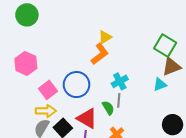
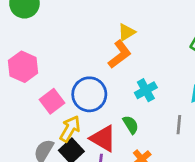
gray line: (119, 100) -> (179, 125), moved
yellow arrow: (46, 111) -> (70, 129), moved, turned -60

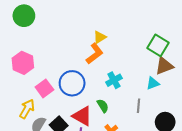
yellow arrow: (70, 129) -> (27, 109), moved

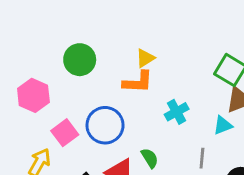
green circle: (24, 16) -> (80, 60), moved
orange L-shape: (95, 54) -> (138, 82), turned 40
cyan cross: (114, 80) -> (177, 112), moved

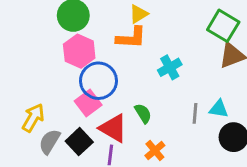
pink hexagon: (33, 95) -> (79, 51), moved
cyan triangle: (223, 125) -> (219, 109), moved, turned 30
pink square: (65, 133) -> (88, 103), moved

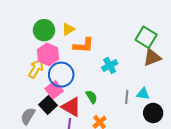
yellow triangle: (139, 14) -> (68, 29), moved
yellow arrow: (33, 118) -> (36, 69), moved
black square: (79, 142) -> (48, 105), moved

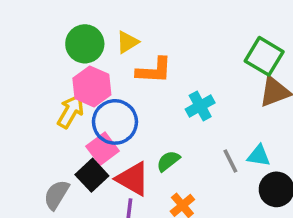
green semicircle: (91, 97) -> (168, 161), turned -96
gray line: (127, 97) -> (230, 161), turned -32

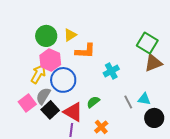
pink square: (103, 149) -> (27, 103), moved
gray semicircle: (56, 195) -> (43, 96), moved

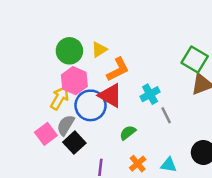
orange L-shape: (85, 51) -> (118, 69), turned -30
cyan triangle: (144, 99) -> (169, 165), moved
gray line: (128, 102) -> (166, 115), moved
red triangle: (73, 112) -> (110, 95), moved

